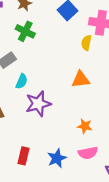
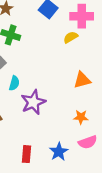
yellow semicircle: (86, 43) -> (71, 37), turned 56
orange triangle: (81, 79) -> (82, 80), moved

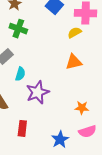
orange triangle: (82, 80) -> (74, 62), moved
red rectangle: (27, 154) -> (22, 128), moved

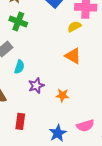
orange triangle: (74, 62) -> (73, 56), turned 42
purple star: (38, 92) -> (36, 86), size x0.7
orange star: (82, 108) -> (62, 95), moved

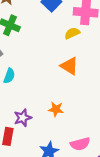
purple star: (36, 86) -> (23, 118), moved

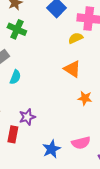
orange star: (56, 109) -> (85, 98), moved

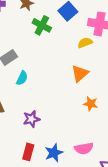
green cross: (17, 29) -> (42, 25), moved
orange triangle: (72, 69) -> (80, 74), turned 42
red rectangle: (13, 134) -> (28, 152), moved

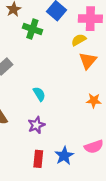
orange triangle: (80, 74) -> (88, 61), moved
cyan semicircle: (22, 78) -> (39, 94), moved, turned -48

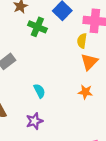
yellow semicircle: (79, 40) -> (82, 41), turned -56
orange star: (94, 101) -> (85, 92), moved

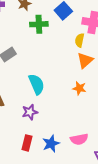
green cross: (37, 27) -> (39, 24), turned -30
cyan semicircle: (39, 91) -> (36, 84), size x1.5

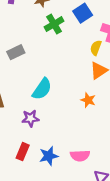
green cross: (39, 24) -> (54, 24), turned -36
cyan semicircle: (36, 84) -> (42, 89), turned 50

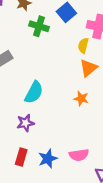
green cross: (54, 24) -> (39, 26), turned -36

